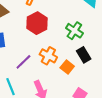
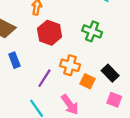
black rectangle: (84, 55) -> (110, 73), moved
orange square: (67, 67) -> (88, 81), moved

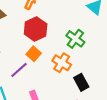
orange cross: (70, 65) -> (62, 63), moved
orange square: (88, 81) -> (34, 54), moved

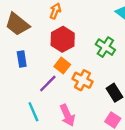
orange cross: (62, 63) -> (82, 80), moved

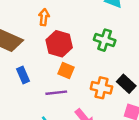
orange cross: (82, 80) -> (101, 88), moved
purple line: (48, 83) -> (56, 93), turned 54

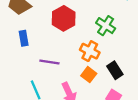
orange square: (66, 71) -> (89, 75), moved
orange cross: (101, 88) -> (90, 51), moved

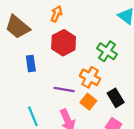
blue rectangle: (24, 38) -> (31, 63), moved
purple line: (49, 62) -> (64, 90), moved

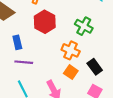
purple line: (64, 90) -> (24, 62), moved

